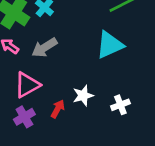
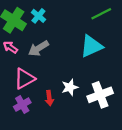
white cross: (120, 105) -> (100, 95), size x1.6
red arrow: (58, 109) -> (49, 98), turned 144

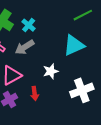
cyan cross: (38, 16) -> (29, 25), moved
white star: (70, 87) -> (51, 71), moved

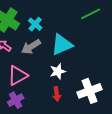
cyan triangle: (74, 45) -> (62, 45), moved
red arrow: (35, 93) -> (57, 94), moved

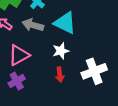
cyan triangle: (62, 45) -> (65, 23), turned 50
gray arrow: (31, 47) -> (33, 25), turned 48

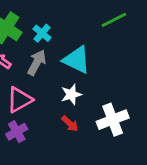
gray arrow: (33, 25) -> (37, 62), turned 102
red arrow: (60, 75) -> (70, 124), turned -40

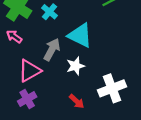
gray arrow: (37, 62) -> (52, 49), moved
red arrow: (70, 124) -> (77, 101), moved

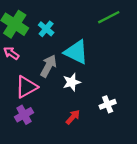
white cross: (112, 88) -> (108, 104), size x0.6
red arrow: (77, 101) -> (73, 117), turned -91

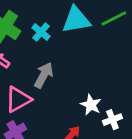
cyan triangle: (76, 52) -> (76, 20), moved, turned -36
white star: (72, 82) -> (91, 105), moved, turned -30

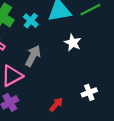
white star: (91, 105) -> (73, 43), moved

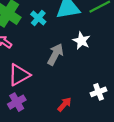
gray arrow: (33, 56) -> (55, 54), moved

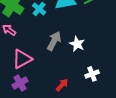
white star: (81, 41) -> (77, 44), moved

